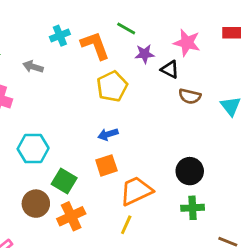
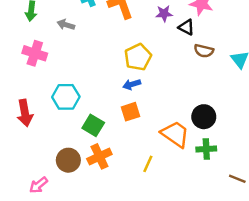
yellow pentagon: (112, 86) -> (138, 57), moved
orange trapezoid: (136, 191) -> (175, 134), moved, turned 60
brown circle: (36, 204) -> (68, 160), moved

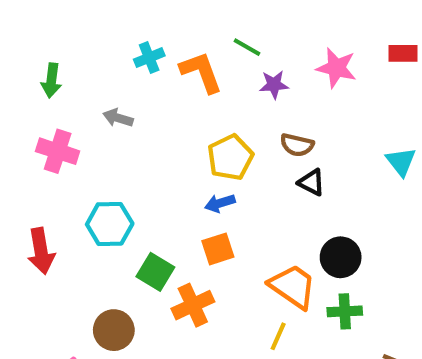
gray arrow: (66, 25) -> (118, 118), moved
black triangle: (186, 27) -> (311, 182), moved
brown semicircle: (204, 51) -> (297, 145), moved
orange cross: (99, 156) -> (193, 305), moved
yellow line: (148, 164) -> (278, 336), moved

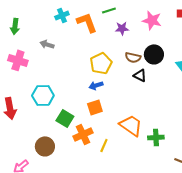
green line: (247, 47) -> (109, 10), turned -48
black circle: (341, 257) -> (154, 54), moved
yellow line: (278, 336) -> (104, 145), moved

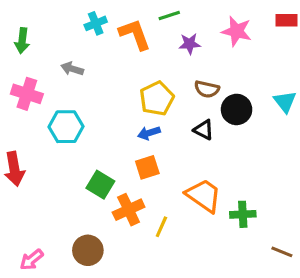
black circle: (154, 54) -> (237, 109), moved
black triangle: (140, 75) -> (204, 130), moved
cyan hexagon: (43, 95) -> (66, 127), moved
brown circle: (45, 146) -> (88, 250), moved

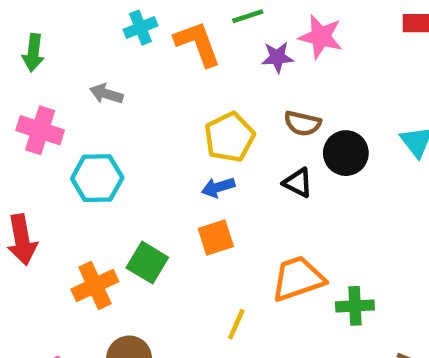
pink star: (237, 31) -> (321, 37), moved
orange trapezoid: (204, 196) -> (298, 279), turned -54
orange cross: (129, 210) -> (95, 285), moved

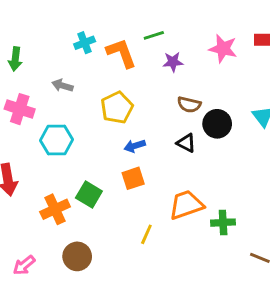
pink star: (321, 37) -> (223, 49), moved
yellow pentagon: (229, 137) -> (117, 108), moved

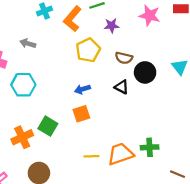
orange L-shape: (121, 53) -> (72, 19), turned -120
yellow pentagon: (117, 108) -> (88, 50), moved
orange trapezoid: (186, 205) -> (120, 154), moved
yellow line: (146, 234) -> (91, 156), turned 64

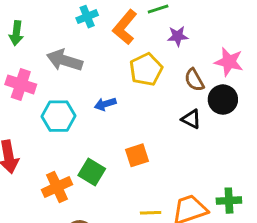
pink star: (150, 15) -> (229, 62), moved
gray arrow: (28, 43) -> (65, 60), size x1.6
brown semicircle: (124, 58) -> (194, 80), turned 48
blue arrow: (82, 89) -> (105, 104), moved

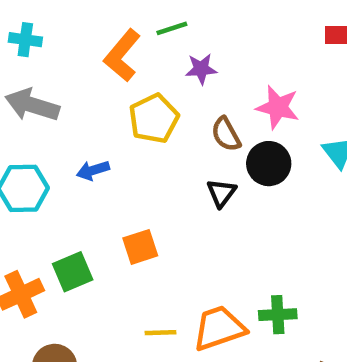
cyan cross: (87, 17) -> (25, 40), moved, turned 30
black triangle: (191, 119) -> (221, 193), turned 40
green square: (92, 172) -> (73, 272), turned 36

